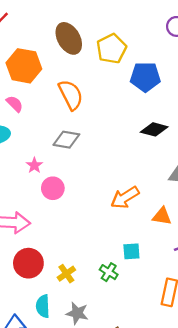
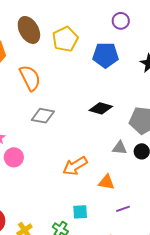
blue pentagon: (145, 77) -> (106, 55), moved
gray diamond: (66, 140) -> (43, 116), moved

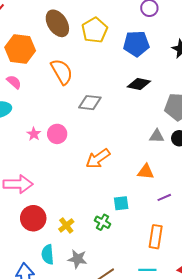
black diamond: (101, 108) -> (139, 84), moved
gray diamond: (43, 116) -> (90, 103), moved
pink circle: (14, 157) -> (57, 134), moved
orange arrow: (75, 166) -> (98, 159), moved

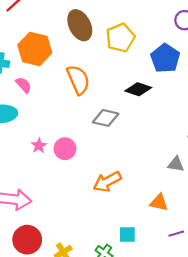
blue pentagon: (136, 44) -> (165, 58), turned 30
black diamond: (139, 84) -> (138, 89), moved

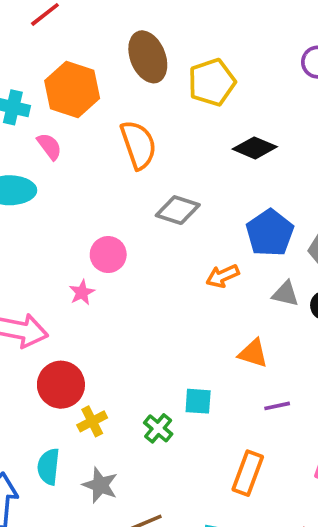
blue pentagon: (165, 58) -> (270, 233), moved
black diamond: (138, 89) -> (255, 148), moved
pink star: (39, 146) -> (82, 292), moved
orange arrow: (107, 182) -> (223, 276), moved, size x0.7
red circle: (27, 240) -> (61, 385), moved

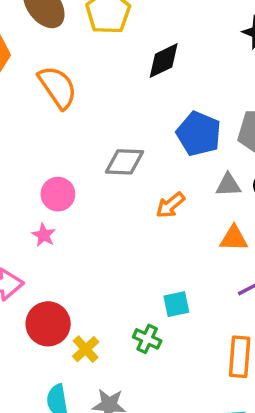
black diamond: (255, 148) -> (164, 61), turned -33
gray diamond: (178, 210) -> (124, 162), moved
orange arrow: (223, 276) -> (170, 205), moved
orange triangle: (253, 353) -> (234, 238), moved

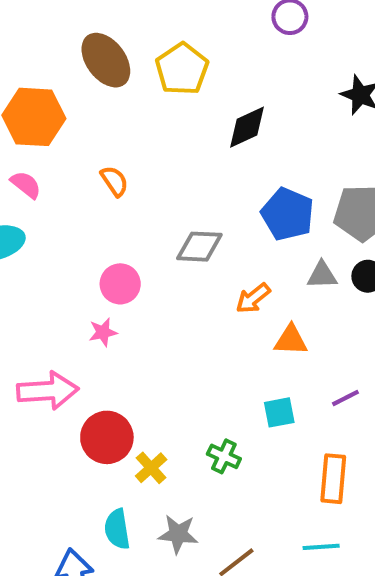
orange semicircle: (58, 87) -> (114, 181), moved, size x0.6
pink star: (44, 235) -> (103, 332), turned 30
orange triangle: (234, 238) -> (291, 340), moved
cyan square: (176, 304) -> (279, 412), moved

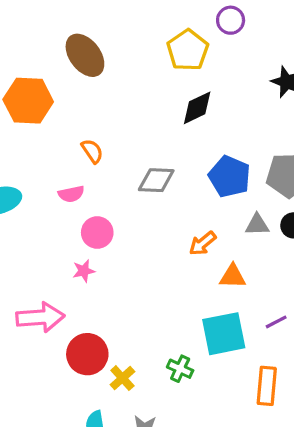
yellow pentagon: (182, 69) -> (188, 50), moved
pink semicircle: (26, 185) -> (71, 194), moved, turned 130
gray diamond: (199, 247) -> (156, 180), moved
cyan square: (279, 412) -> (224, 334), size x1.8

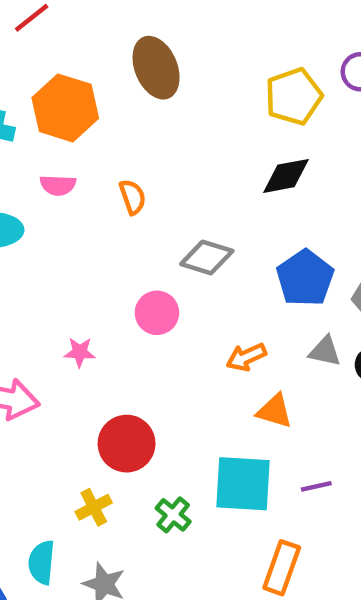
pink semicircle: (71, 194) -> (58, 185), moved
pink circle: (97, 233) -> (157, 313), moved
red circle: (87, 354) -> (127, 444), moved

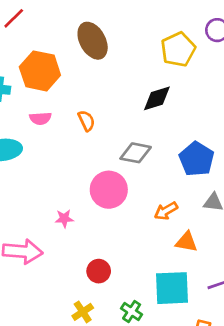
black diamond: (286, 176) -> (157, 98), moved
pink circle: (157, 313) -> (109, 190), size x1.4
red circle: (127, 444) -> (99, 271), size x0.7

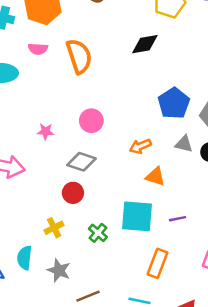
orange semicircle: (86, 121) -> (79, 56), size x1.8
gray diamond: (136, 153) -> (82, 162), moved
pink circle: (109, 190) -> (91, 121), size x0.7
pink star: (64, 219) -> (46, 131), moved

